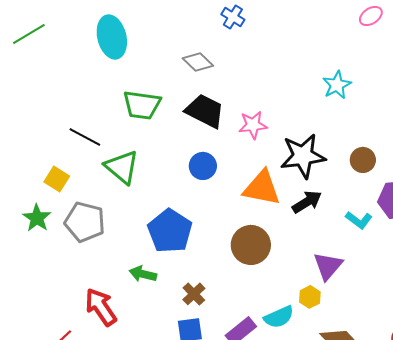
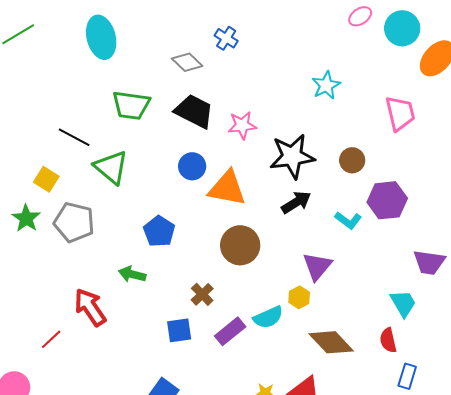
blue cross: (233, 17) -> (226, 38), moved
orange triangle: (262, 188) -> (227, 188), moved
blue pentagon: (170, 231) -> (159, 231), size x0.7
brown cross: (194, 294) -> (202, 294), moved

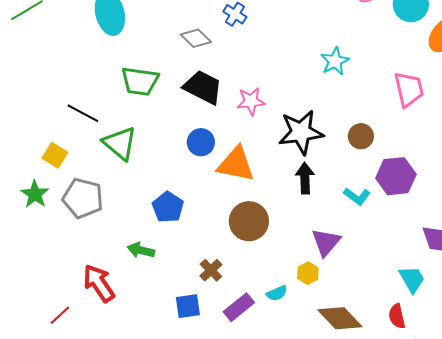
black arrow: (296, 202) -> (305, 178), turned -60
cyan semicircle: (268, 317) -> (277, 293), size x0.7

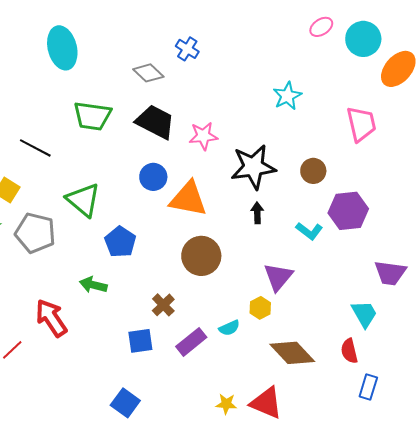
green triangle: (120, 143) -> (83, 200), moved
black arrow: (305, 178) -> (257, 213), size x0.7

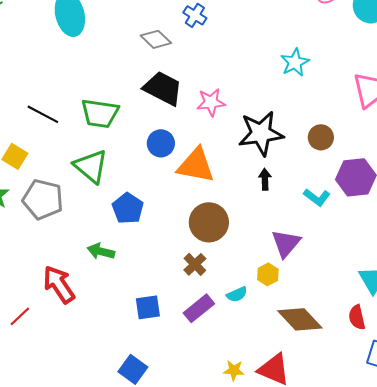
green trapezoid: (92, 116) -> (100, 113), moved
brown cross: (163, 305) -> (195, 264), moved

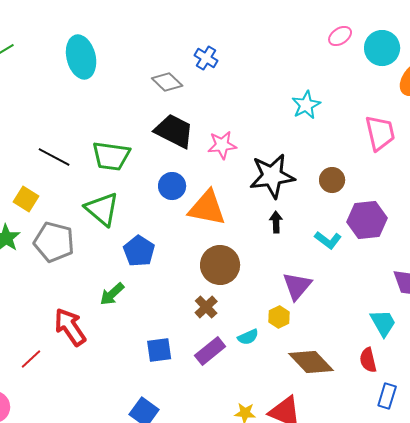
green arrow: (101, 251) -> (112, 294), turned -56

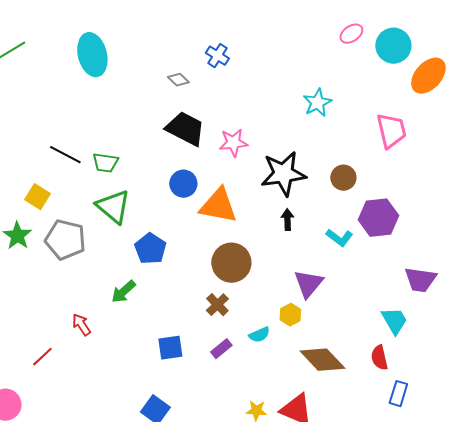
gray diamond: (167, 82) -> (178, 80), size x0.7
green trapezoid: (111, 156) -> (105, 163), moved, size x0.7
red arrow: (70, 327) -> (81, 325), size x0.6
purple rectangle: (210, 351) -> (221, 349), size x0.7

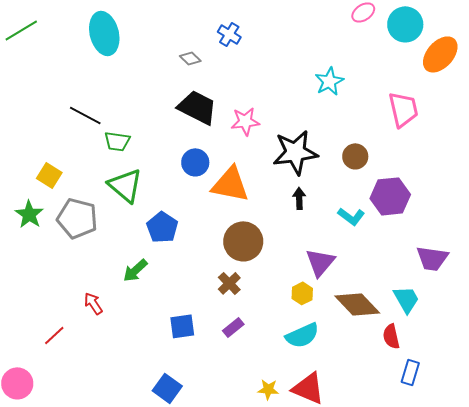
black line: (65, 155) -> (85, 115), moved
cyan semicircle: (259, 335) -> (302, 335), moved, size x1.6
brown diamond: (322, 360) -> (357, 304), moved

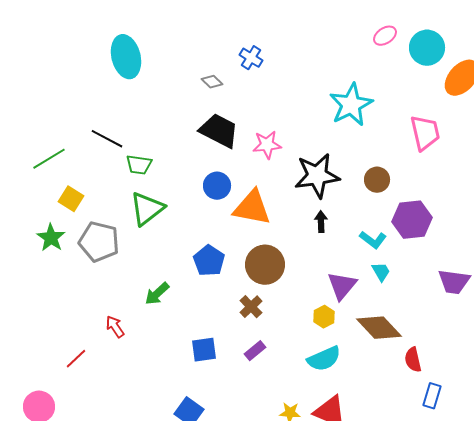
green line: (21, 30) -> (49, 159), moved
cyan star: (329, 81) -> (351, 105), size x1.5
green triangle: (125, 185) -> (147, 209), turned 42
blue pentagon: (162, 227) -> (209, 261), moved
cyan trapezoid: (406, 299) -> (381, 272), moved, size x0.7

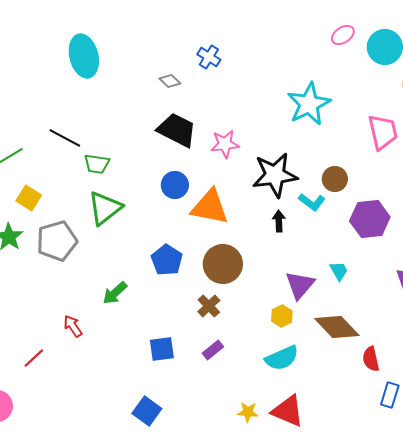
cyan L-shape: (373, 240) -> (312, 202), moved
gray pentagon: (99, 242) -> (57, 241), turned -30

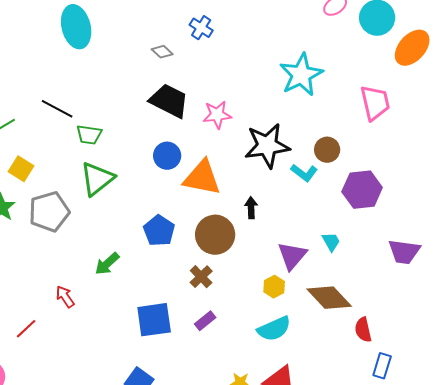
black arrow: (279, 221) -> (251, 208), moved
blue square: (162, 349) -> (154, 320), size x1.4

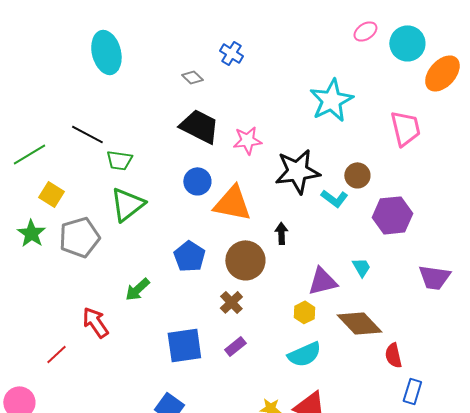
purple triangle: (292, 256) -> (322, 281), turned 36
red arrow: (65, 297) -> (95, 322), size x1.4

